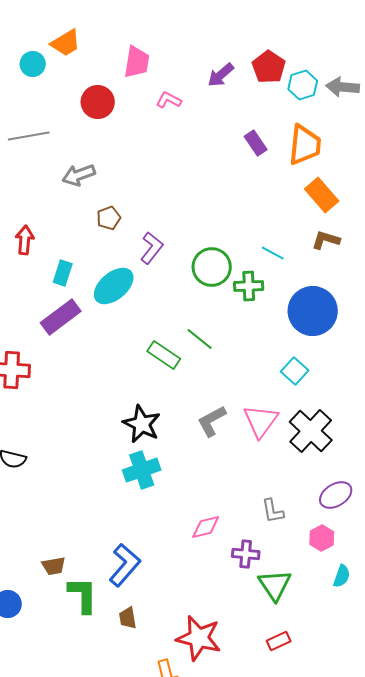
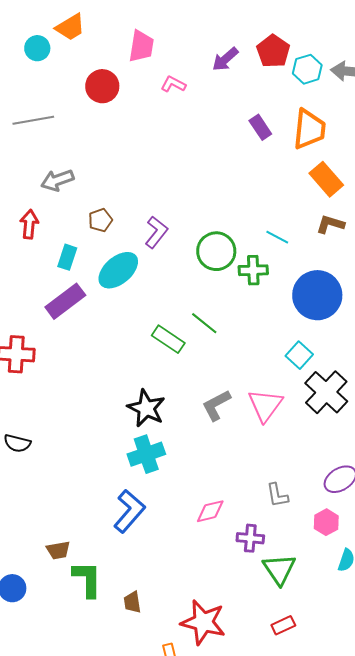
gray arrow: (79, 175) -> (57, 180), moved
brown pentagon: (109, 218) -> (100, 220), moved
black cross: (311, 431) -> (326, 392), moved
blue L-shape: (125, 565) -> (129, 511), moved

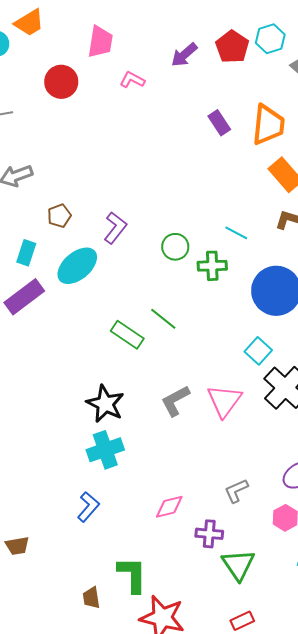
cyan hexagon: (307, 69) -> (270, 39), moved
green circle: (216, 251) -> (175, 247), size x0.7
gray L-shape: (277, 495) -> (236, 491), turned 76
blue L-shape: (129, 511) -> (88, 507), size x0.7
green L-shape: (87, 579) -> (132, 575), moved

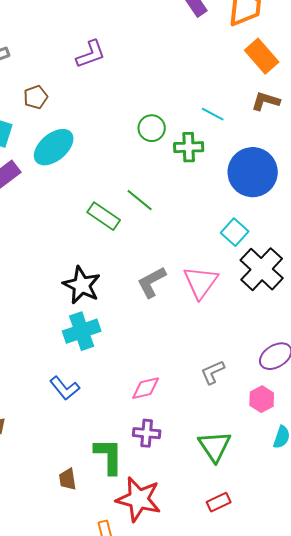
purple L-shape: (115, 228) -> (91, 54), moved, turned 32
blue L-shape: (88, 507) -> (65, 388), turned 100
purple cross: (209, 534) -> (147, 433), moved

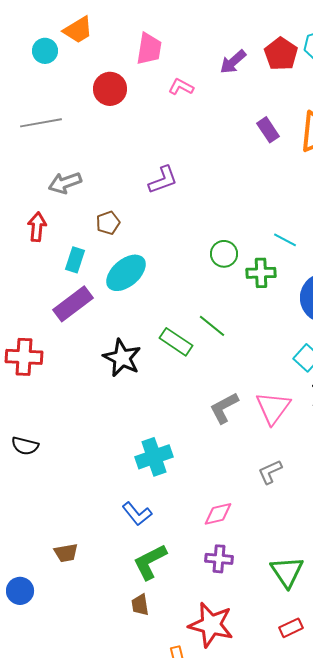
black star: (82, 285) -> (122, 358), moved
gray L-shape: (213, 372) -> (270, 472), moved
green L-shape: (109, 456) -> (150, 562), moved, turned -117

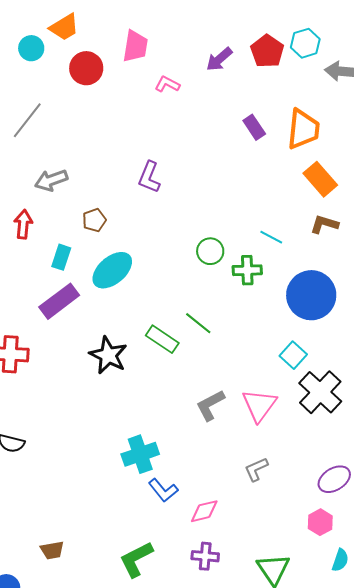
red circle: (110, 89) -> (86, 68), moved
gray line: (41, 123) -> (27, 120), turned -42
purple L-shape: (163, 180) -> (149, 177), turned 132
blue L-shape: (137, 514) -> (163, 490), moved

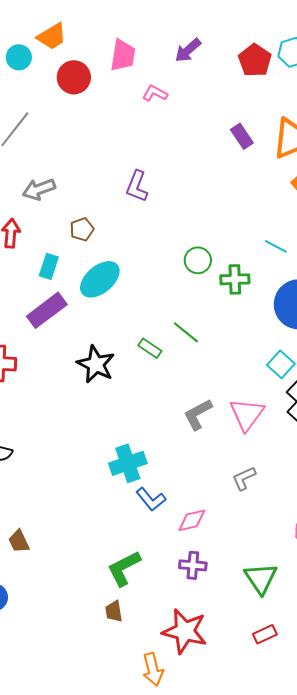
purple arrow: (219, 59) -> (188, 50), moved
cyan line: (271, 237) -> (276, 246), moved
green rectangle: (162, 339) -> (150, 348), size x0.7
brown trapezoid: (52, 550) -> (19, 541), moved, turned 75

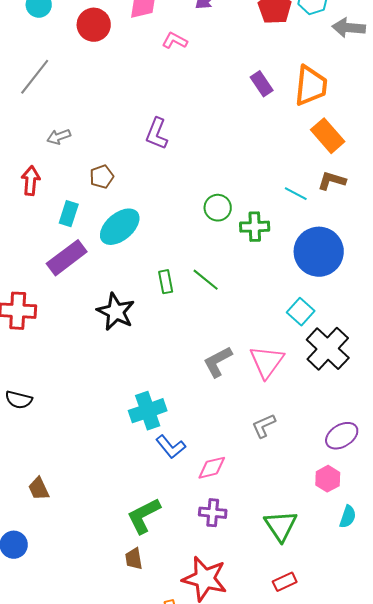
gray arrow: (39, 189) -> (59, 137), size x0.7
green rectangle: (150, 348) -> (166, 282), moved, turned 45

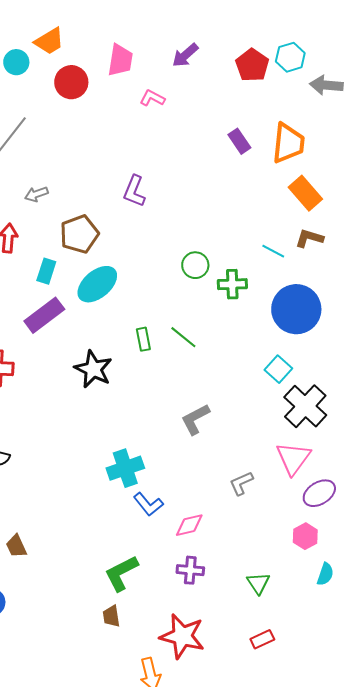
brown pentagon: (102, 177) -> (79, 234), size x1.6
pink triangle: (267, 362) -> (293, 458), moved
green triangle: (281, 526) -> (258, 583), size x0.7

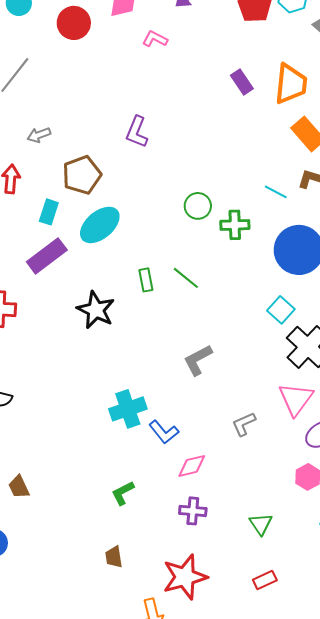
blue L-shape: (148, 504) -> (164, 432), moved
green L-shape: (121, 573) -> (123, 493), moved, size x0.7
red star: (182, 636) -> (185, 577), turned -30

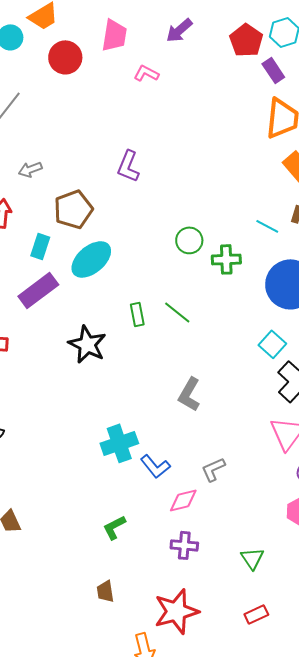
purple rectangle: (242, 82) -> (273, 70), moved
gray L-shape: (198, 360) -> (189, 394), turned -32
gray L-shape: (244, 424) -> (213, 469), moved

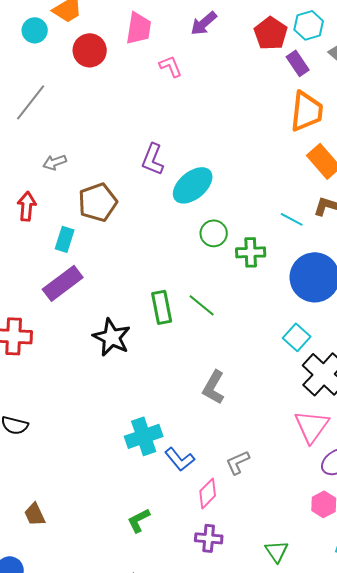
pink L-shape: (146, 73) -> (171, 66), turned 40
cyan ellipse: (91, 259) -> (193, 185), moved
green rectangle: (137, 314) -> (162, 307), size x1.4
pink diamond: (183, 500) -> (208, 493), turned -32

